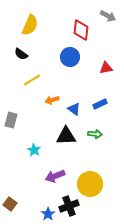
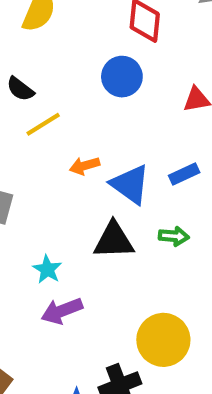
black semicircle: (21, 54) -> (20, 89), moved
blue triangle: (74, 109) -> (130, 184), size x1.5
purple arrow: (55, 176) -> (62, 311), moved

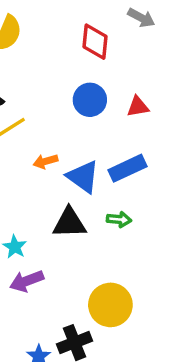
blue circle: (122, 77) -> (90, 100), moved
blue rectangle: (184, 174) -> (128, 168), size x1.5

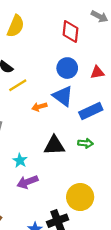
blue triangle: (83, 177) -> (63, 96), moved

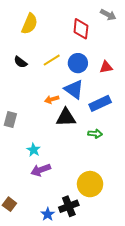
yellow line: (18, 85) -> (52, 60), moved
black triangle: (54, 145) -> (66, 118), moved

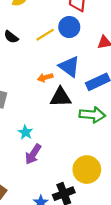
blue circle: (78, 63) -> (69, 27), moved
green arrow: (95, 134) -> (92, 115), size x1.6
purple arrow: (41, 170) -> (33, 154), turned -36

